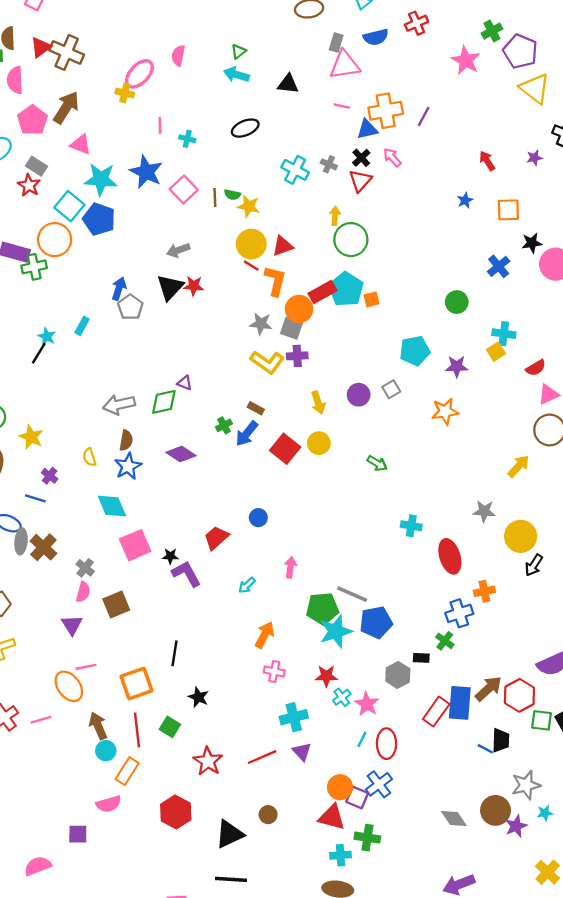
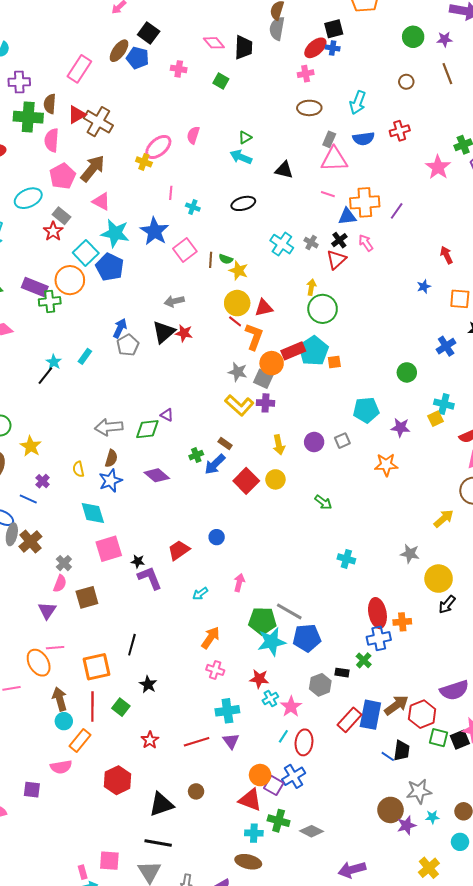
red ellipse: (450, 556) -> (377, 613), moved
red star: (208, 761) -> (150, 740), size x0.7
gray diamond: (454, 819) -> (312, 831), moved, turned -35

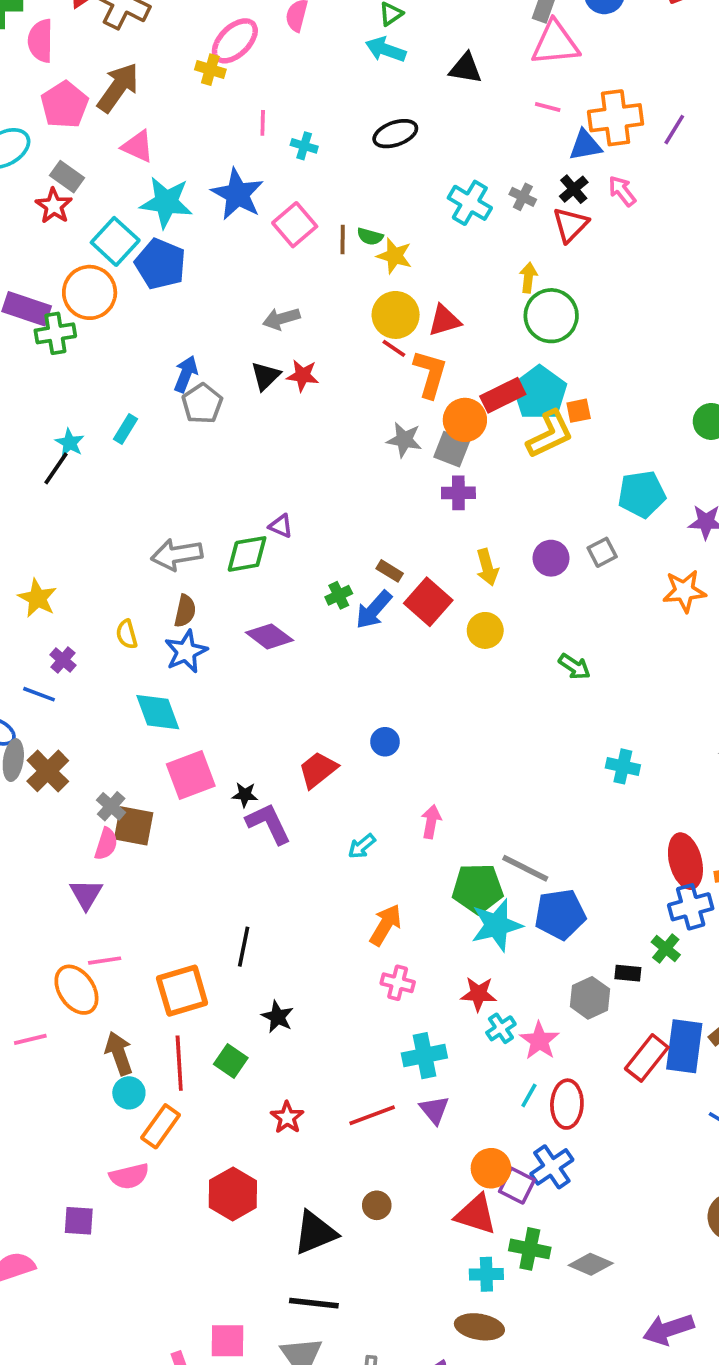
black triangle: (164, 332) -> (266, 376), size x0.7
yellow L-shape: (239, 405) -> (550, 434), moved, turned -64
red square: (246, 481) -> (428, 602), moved
brown square: (87, 597) -> (134, 826), moved, turned 30

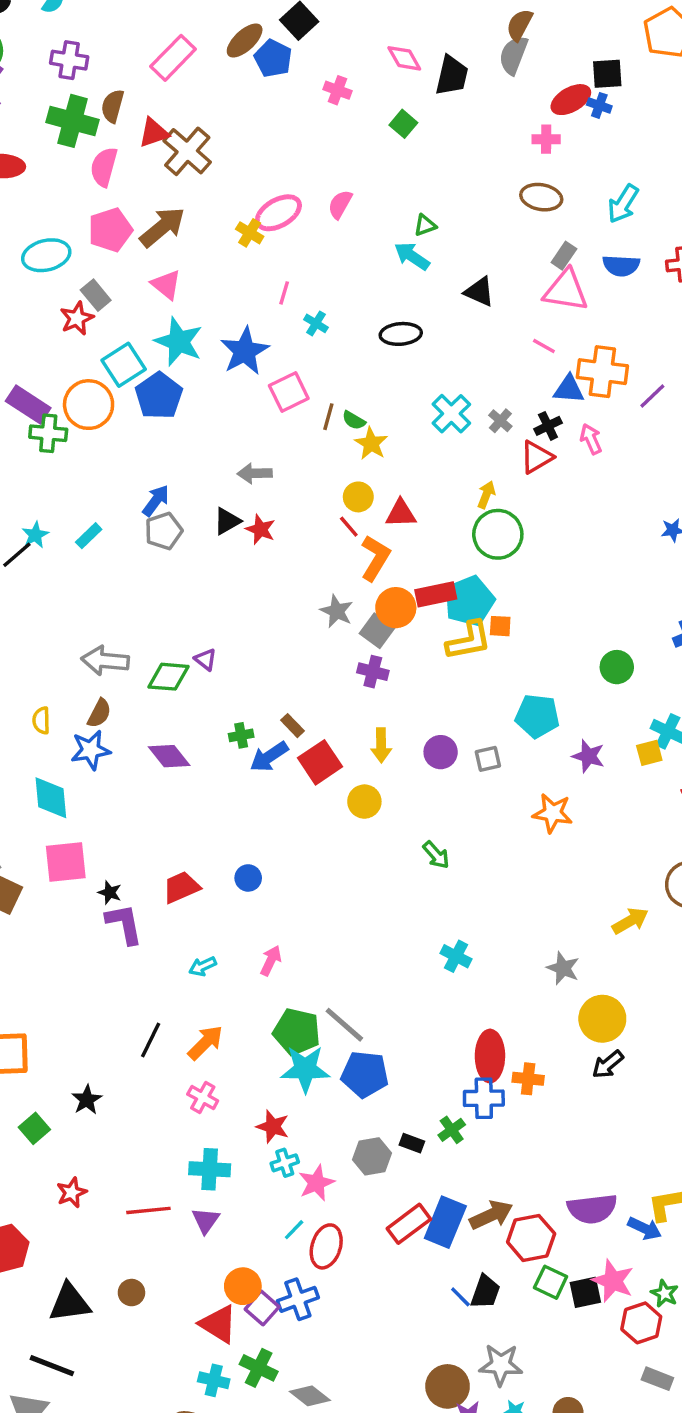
yellow circle: (396, 315) -> (358, 497), size x0.7
black line: (244, 947) -> (151, 1040), moved

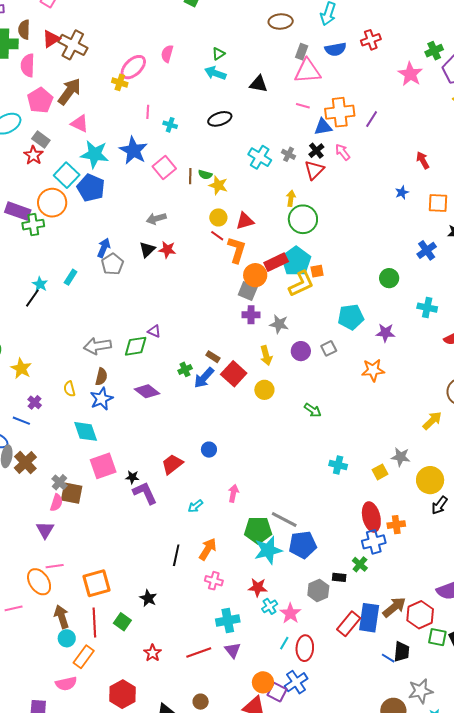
gray star: (337, 611) -> (279, 324), moved
yellow square: (649, 753) -> (380, 472), moved

